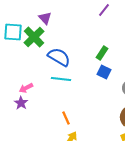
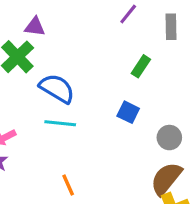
purple triangle: (45, 18) -> (35, 27), turned -40
green rectangle: (102, 53) -> (141, 66), moved

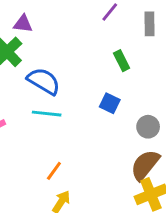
green rectangle: (141, 66) -> (122, 61), turned -60
orange line: (68, 185) -> (54, 171), turned 60

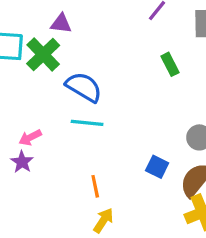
blue square: (110, 103) -> (157, 167), moved
orange line: (54, 171) -> (95, 186), turned -48

